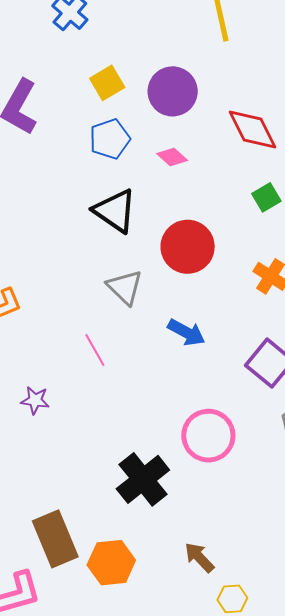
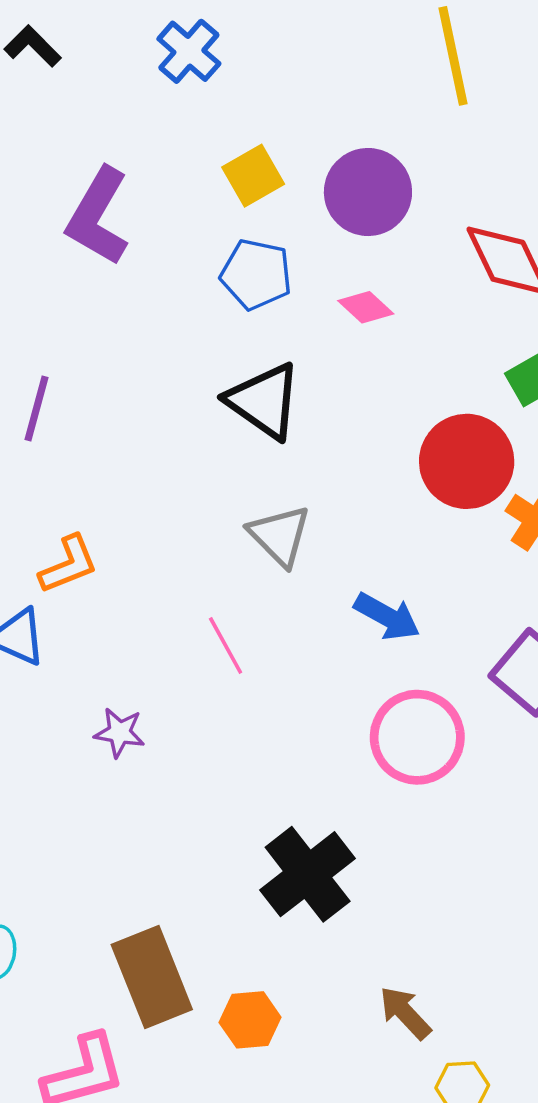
blue pentagon: (110, 139) -> (256, 274), turned 30
red circle: (188, 247) -> (467, 461), moved
pink circle: (208, 436) -> (417, 737), moved
orange hexagon: (111, 563) -> (250, 1020), size x0.7

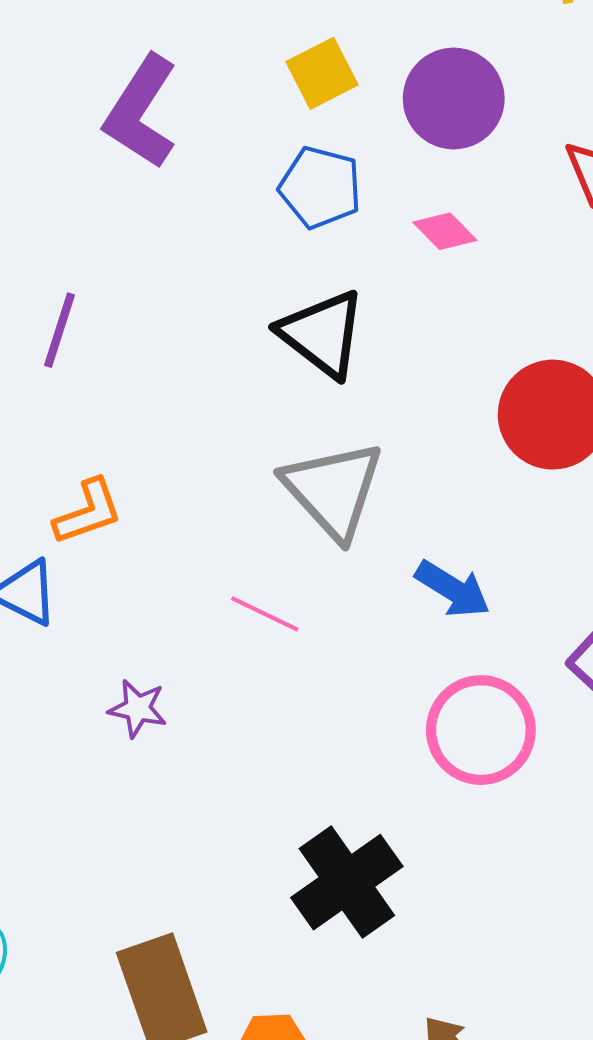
gray triangle: (280, 536) -> (333, 490), size x1.4
pink line: (226, 646) -> (265, 614), turned -38

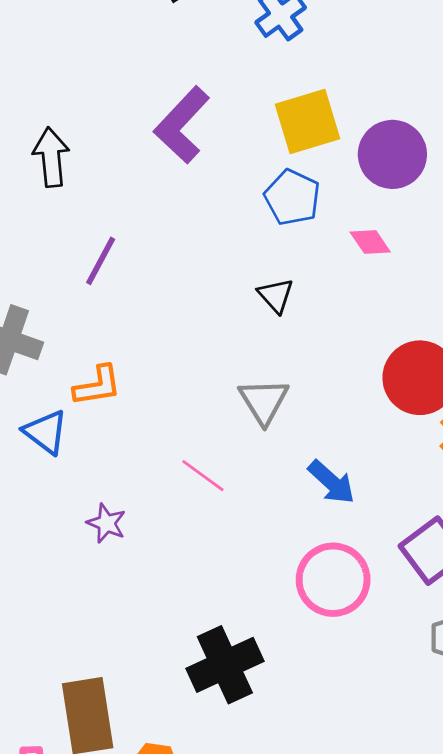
yellow square: (322, 73) -> (308, 121), size x1.4
black triangle: (322, 334) -> (276, 296), size x0.6
gray triangle: (333, 490) -> (264, 401), size x0.7

